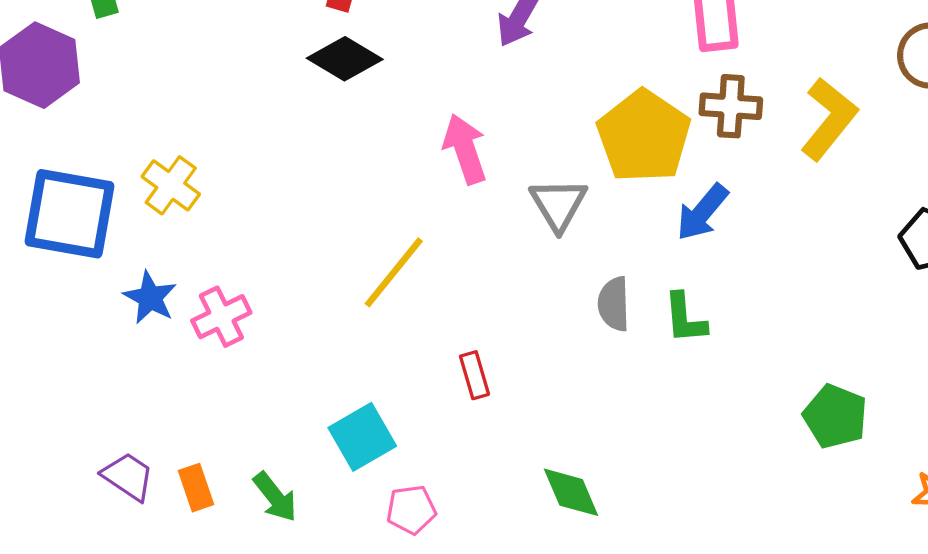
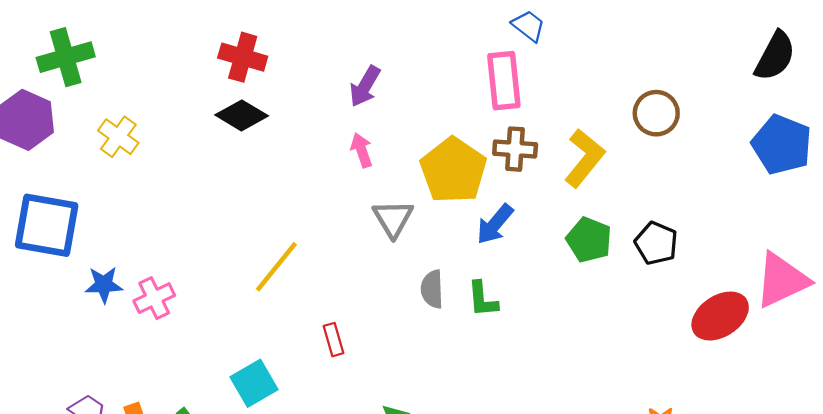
pink arrow: (465, 149) -> (362, 150), moved, size x0.7
yellow cross: (171, 185) -> (118, 137), moved
blue star: (150, 298) -> (104, 285), turned -30
green pentagon: (835, 416) -> (589, 240), moved

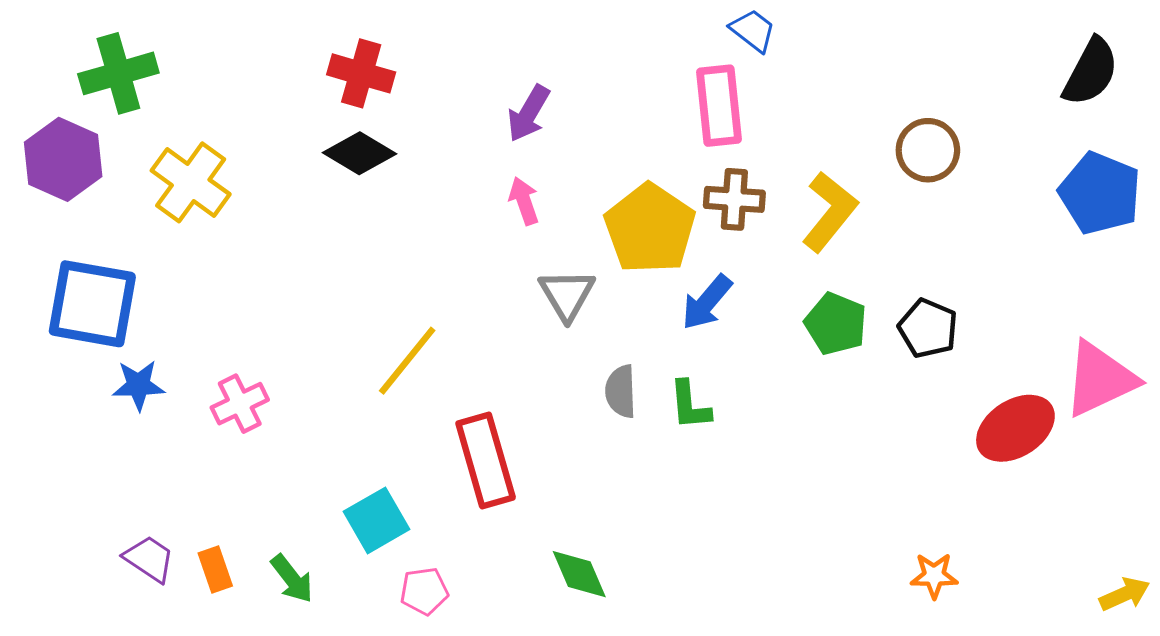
yellow cross: (118, 137) -> (191, 182), size x1.4
blue star: (104, 285) -> (138, 385), moved
red rectangle: (333, 340) -> (486, 460), size x2.0

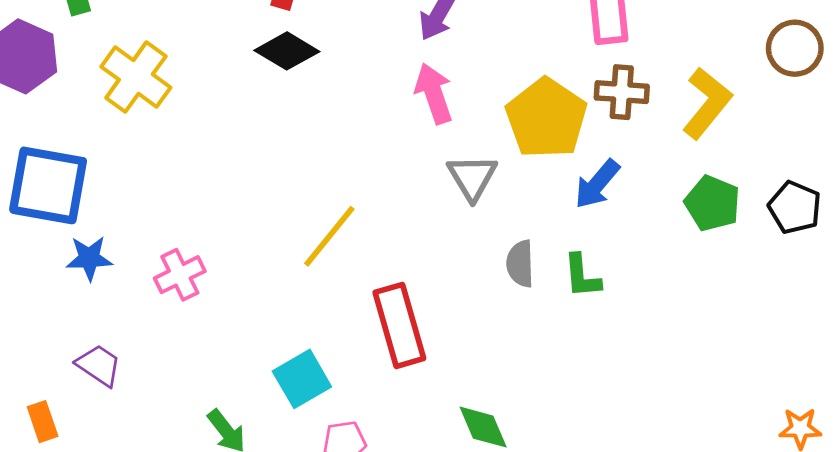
pink arrow: (524, 201) -> (434, 93), size x1.4
purple trapezoid: (149, 559) -> (99, 365), moved
orange rectangle: (215, 570) -> (43, 422), moved

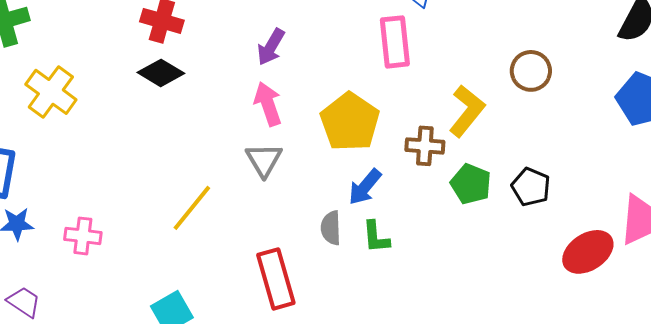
brown cross: (622, 92) -> (425, 146), moved
gray triangle: (472, 177) -> (264, 160), moved
blue arrow: (597, 184) -> (365, 187), moved
pink cross: (180, 275) -> (83, 236), turned 33
red rectangle: (399, 325) -> (276, 279), moved

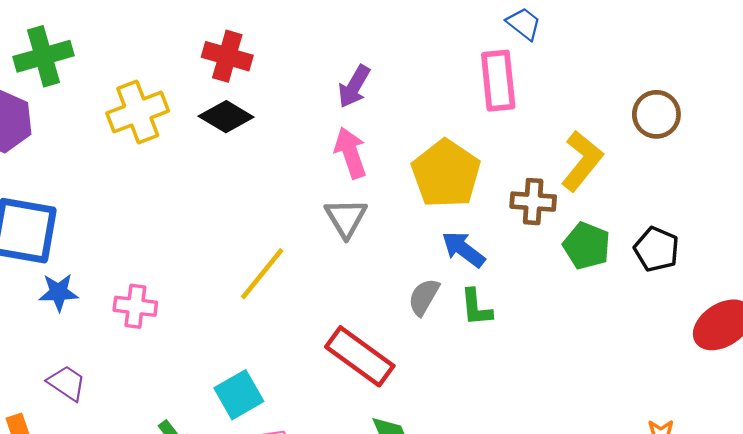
yellow cross: (51, 92) -> (138, 112), moved, turned 33
blue arrow: (365, 187) -> (463, 249), turned 87
gray semicircle: (331, 228) -> (424, 297), turned 32
red rectangle: (276, 279) -> (360, 356), turned -38

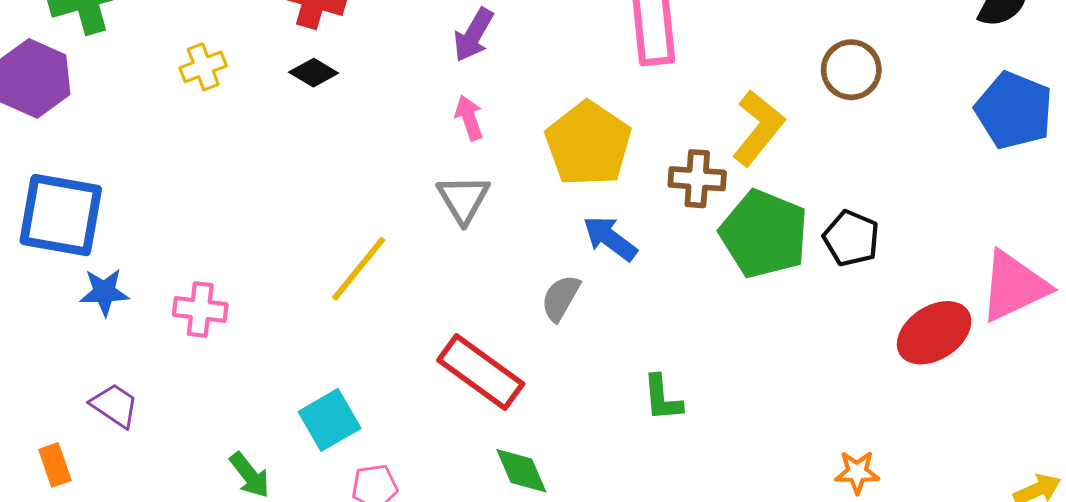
yellow cross: (138, 112) -> (203, 67), size x0.6
black diamond: (226, 117) -> (314, 73), size x0.7
pink arrow: (351, 153) -> (469, 118), size x0.7
green pentagon: (587, 246) -> (764, 234), size x1.5
green L-shape: (476, 307) -> (662, 398), moved

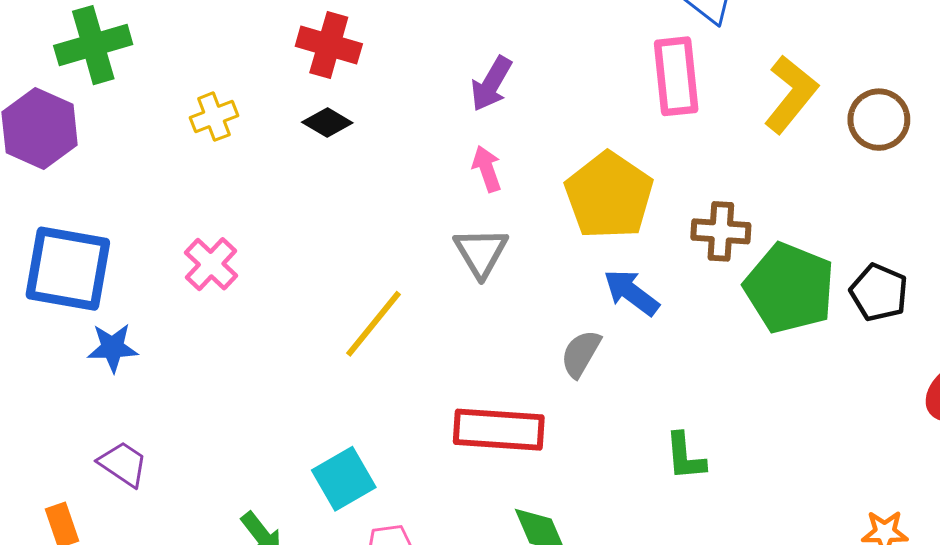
yellow L-shape: (758, 128) -> (791, 94), moved
pink cross: (200, 309) -> (211, 264), moved, turned 36
red rectangle: (481, 372) -> (499, 430), turned -32

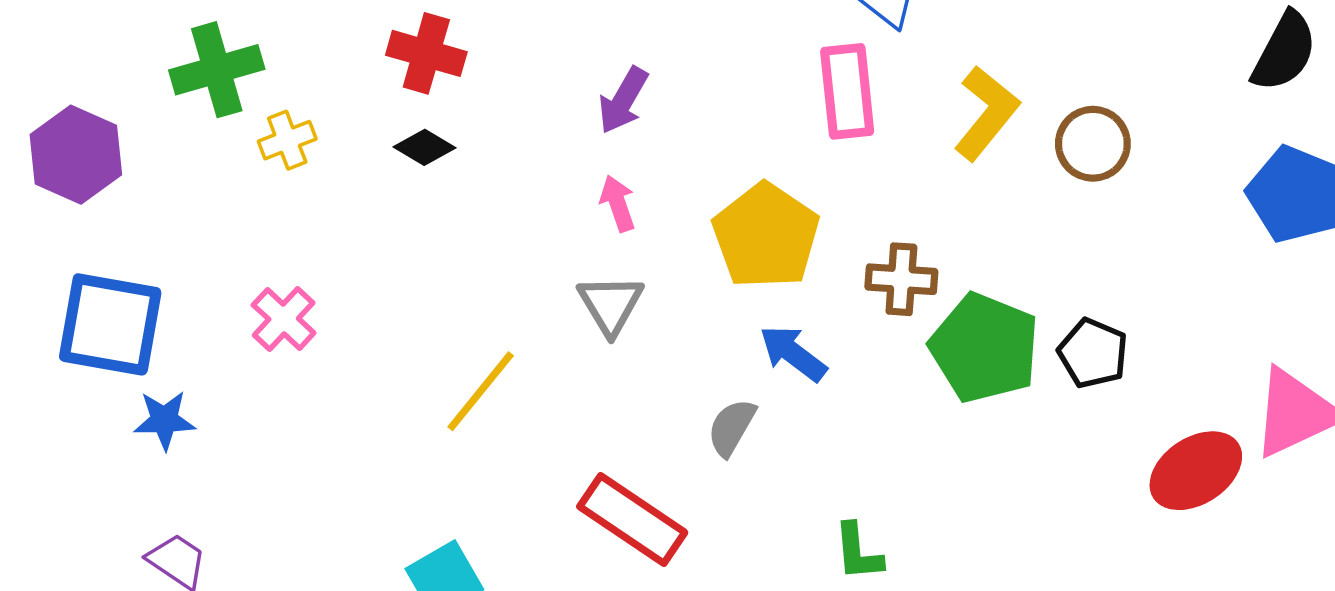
green cross: (93, 45) -> (217, 70), moved
red rectangle: (499, 430) -> (632, 519), turned 30

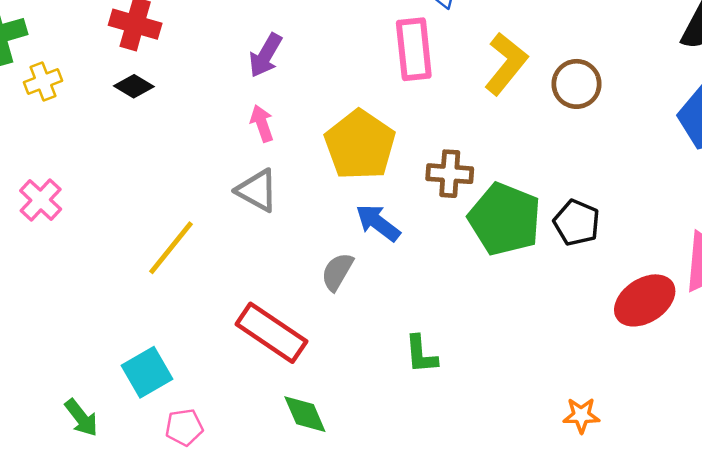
gray triangle: (611, 305) -> (257, 190), turned -30

